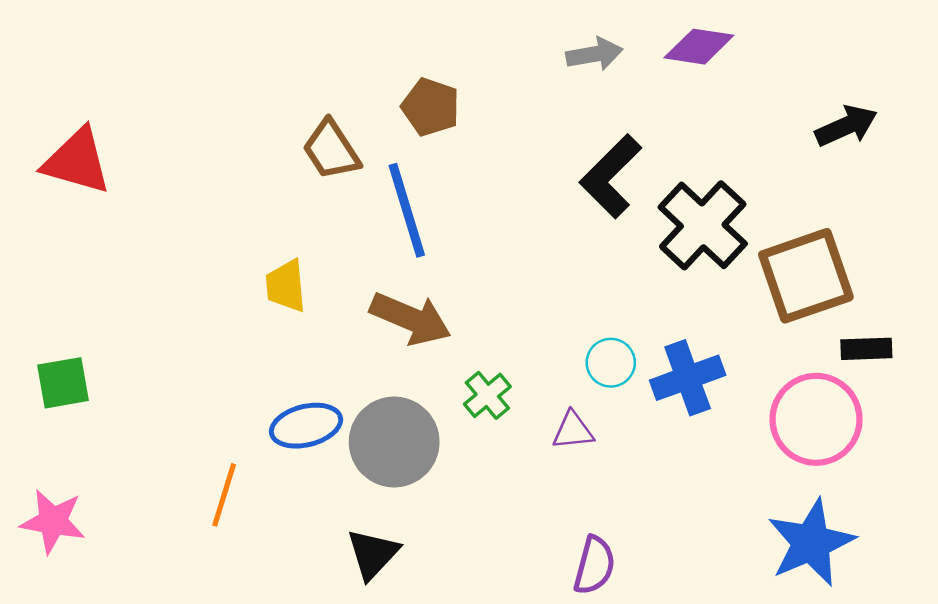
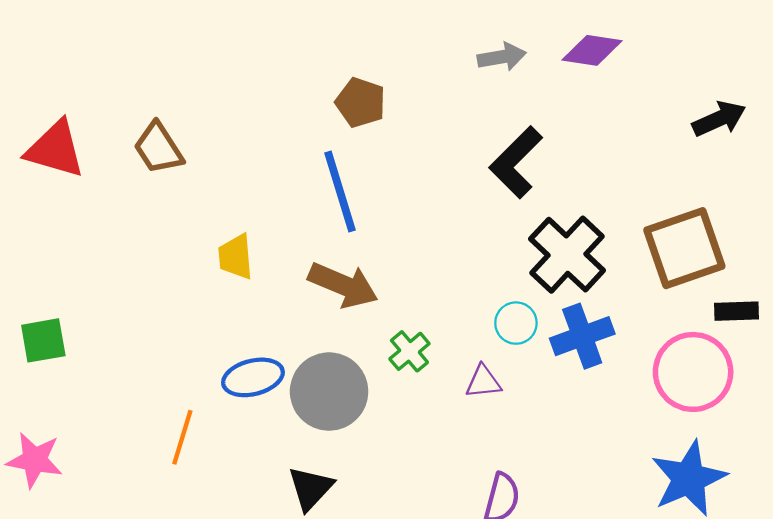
brown trapezoid: (331, 150) -> (158, 148), moved
black cross: (703, 225) -> (567, 255), moved

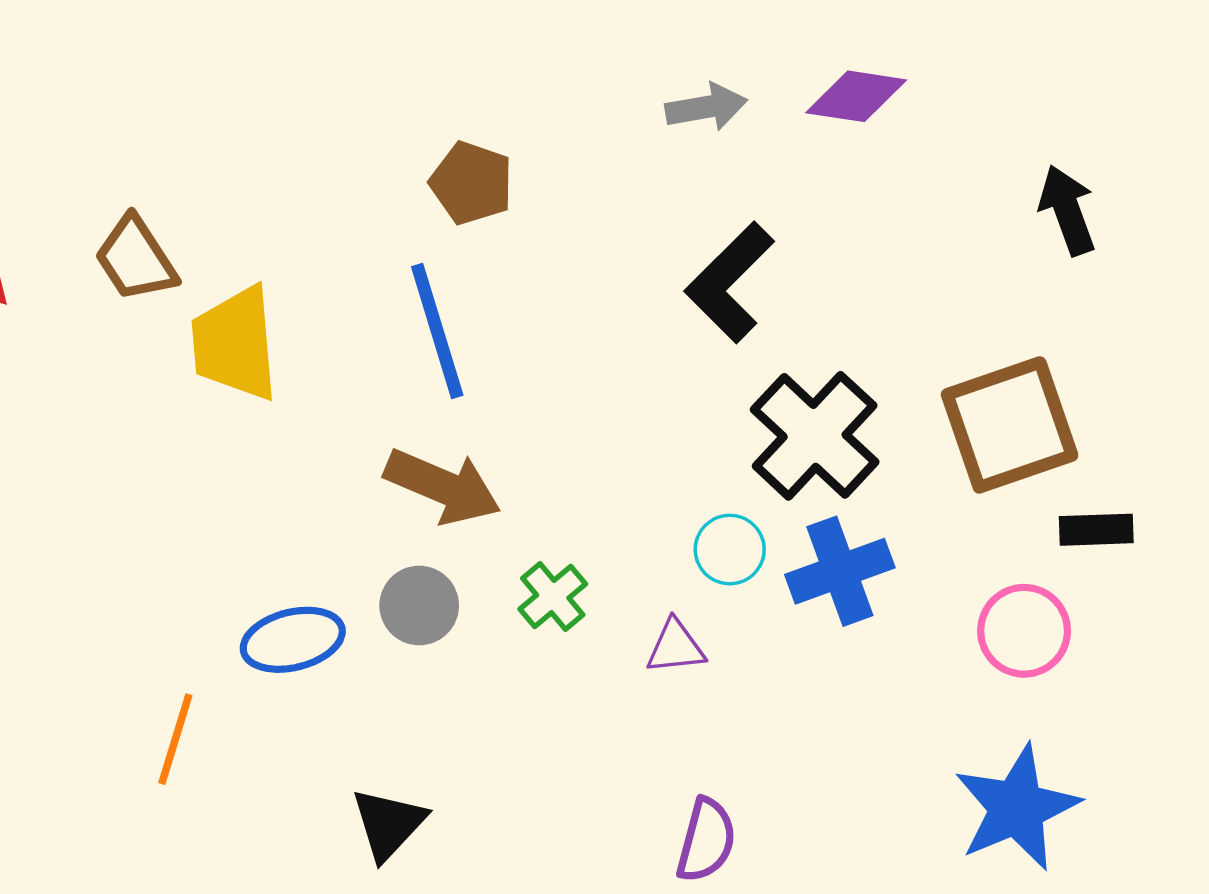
black arrow: (719, 119) -> (1067, 210), turned -86
yellow trapezoid: (236, 257) -> (235, 344), moved, size x1.5
pink circle: (693, 372) -> (1024, 631), size x0.7
gray circle: (329, 392) -> (419, 605), moved, size x0.6

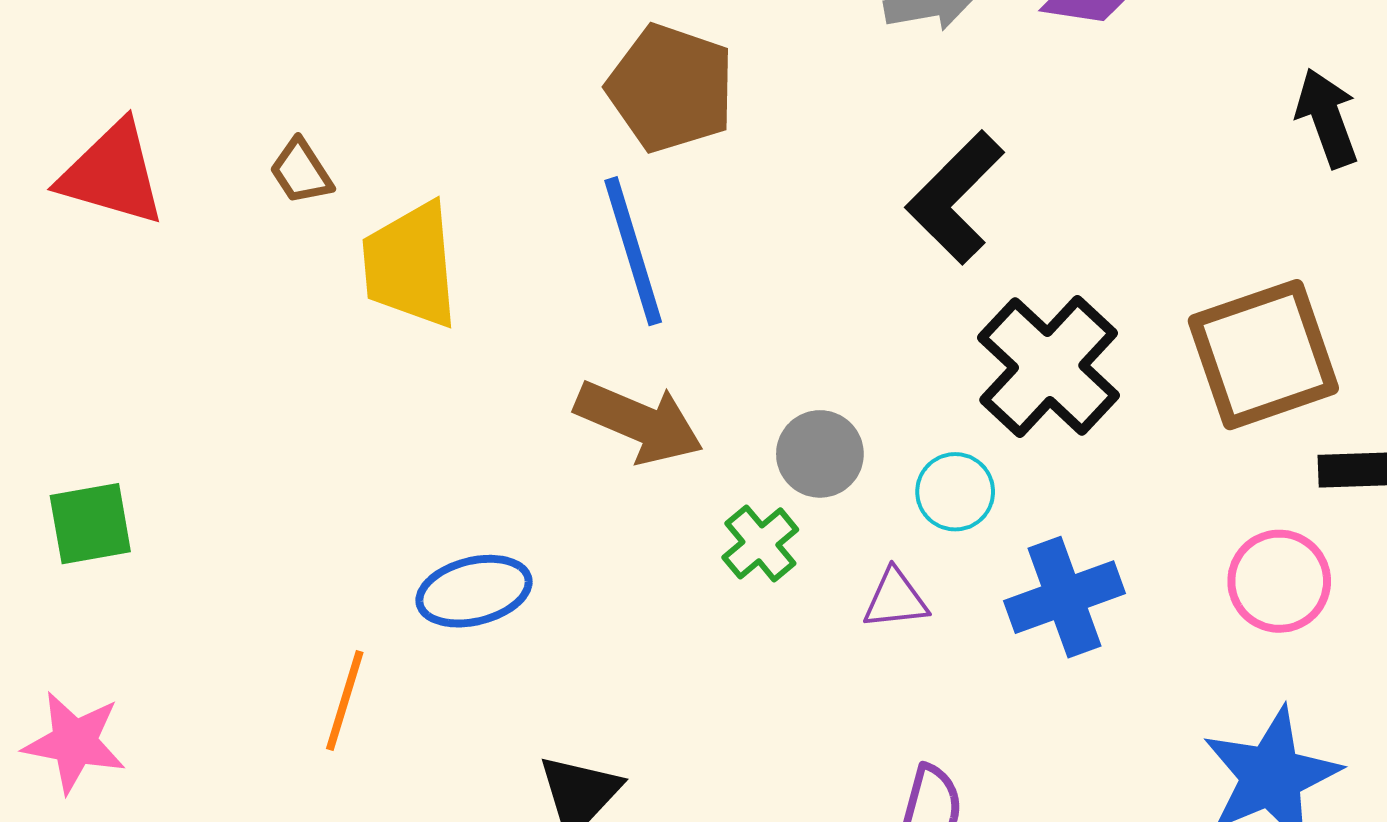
brown pentagon: (472, 183) -> (671, 88), size x1.4
brown trapezoid: (136, 259) -> (301, 172), size x0.7
blue cross: (840, 571) -> (1064, 597), moved
gray circle: (419, 605) -> (820, 454), moved

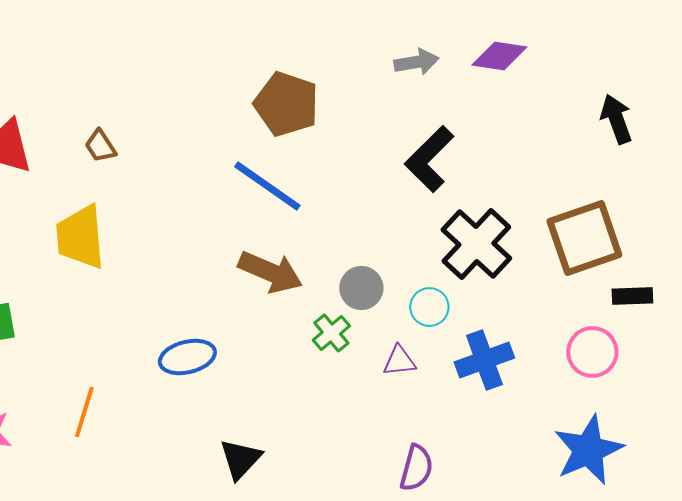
blue line: (633, 251) -> (267, 186), turned -38
yellow trapezoid: (410, 265) -> (80, 237), moved
orange line: (345, 701) -> (84, 412), moved

